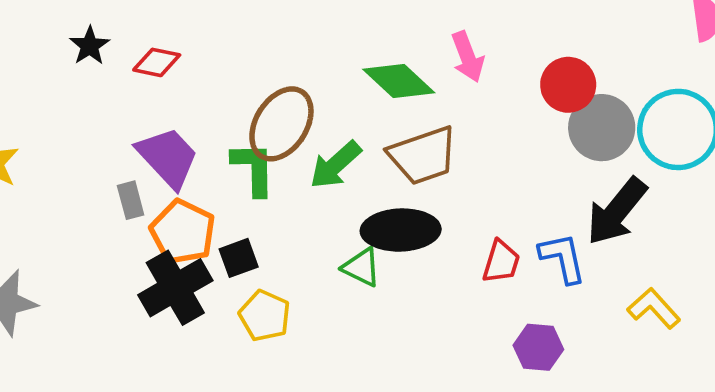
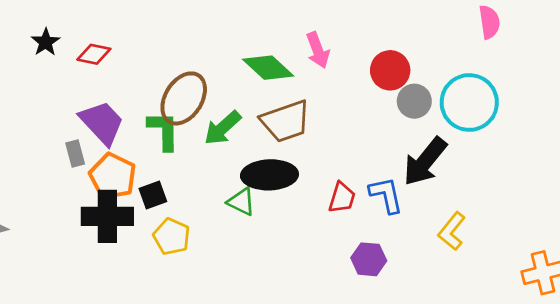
gray circle: (602, 128) -> (414, 101), size x0.7
black cross: (175, 288) -> (107, 216), turned 30
yellow L-shape: (654, 308) -> (452, 231), turned -99

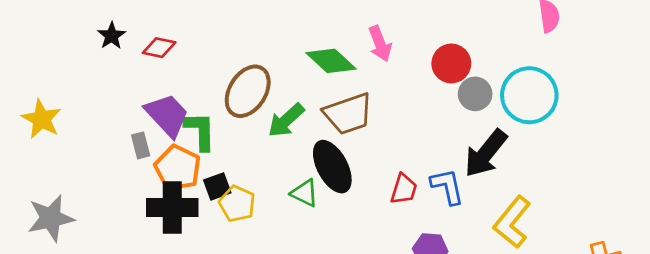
green L-shape: (164, 131) -> (200, 131), moved
black ellipse: (269, 175) -> (332, 167), turned 64
yellow L-shape: (452, 231) -> (512, 222), size x1.4
yellow pentagon: (172, 237) -> (237, 204), moved

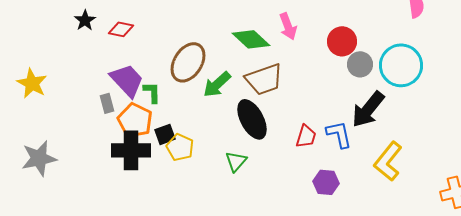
green L-shape: (200, 131) -> (152, 92), size x0.7
green triangle: (305, 193) -> (236, 161), moved, turned 45

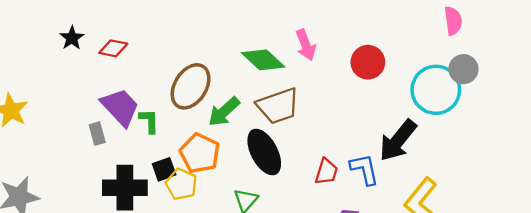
gray circle: (360, 64) -> (463, 69), moved
orange pentagon: (135, 120) -> (200, 153), moved

